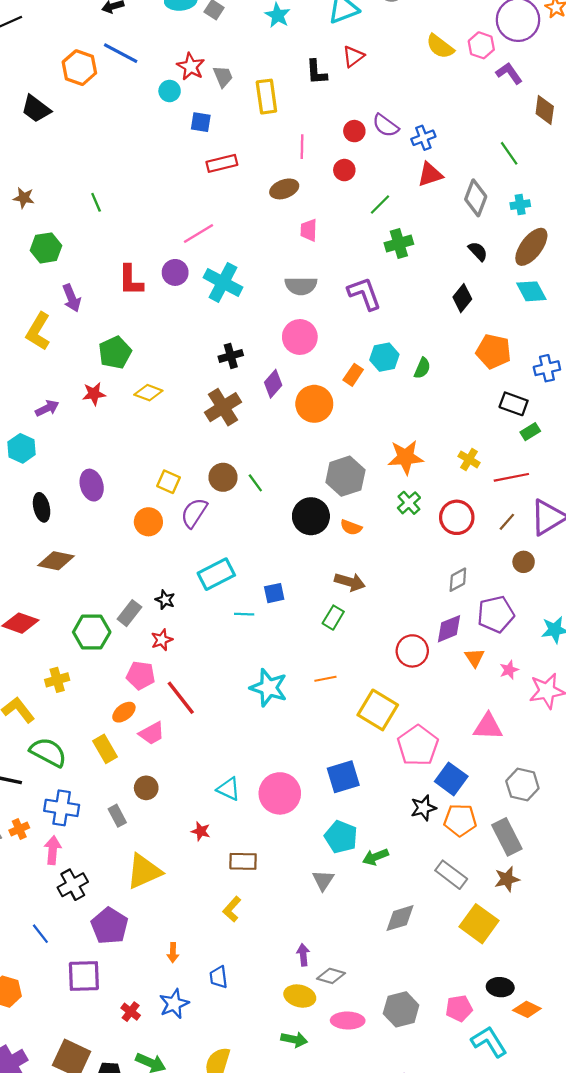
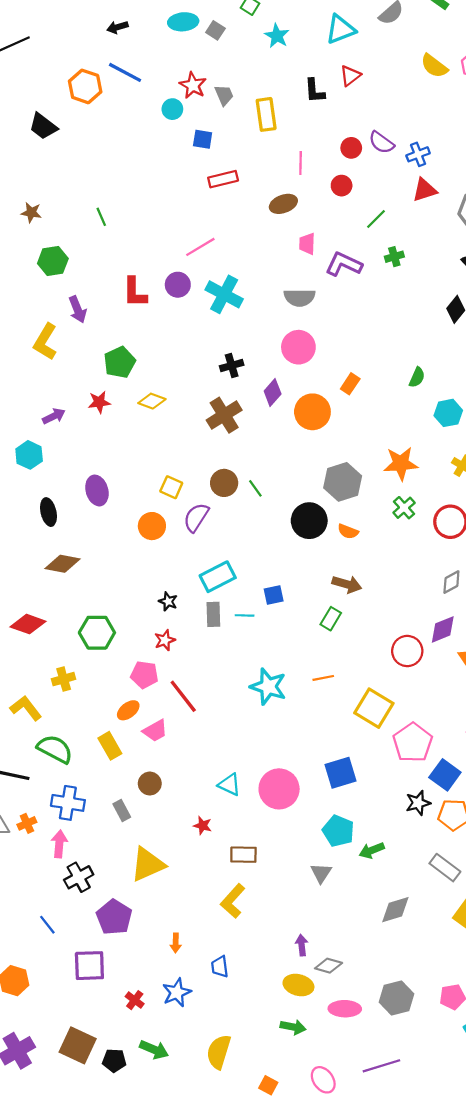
green cross: (399, 243) -> (394, 257), size x0.7
purple L-shape: (364, 294) -> (344, 264), moved, turned -45
cyan hexagon: (384, 357) -> (448, 413), moved
gray rectangle: (129, 613) -> (213, 614), moved, turned -40
yellow L-shape: (232, 909) -> (233, 901), size x1.4

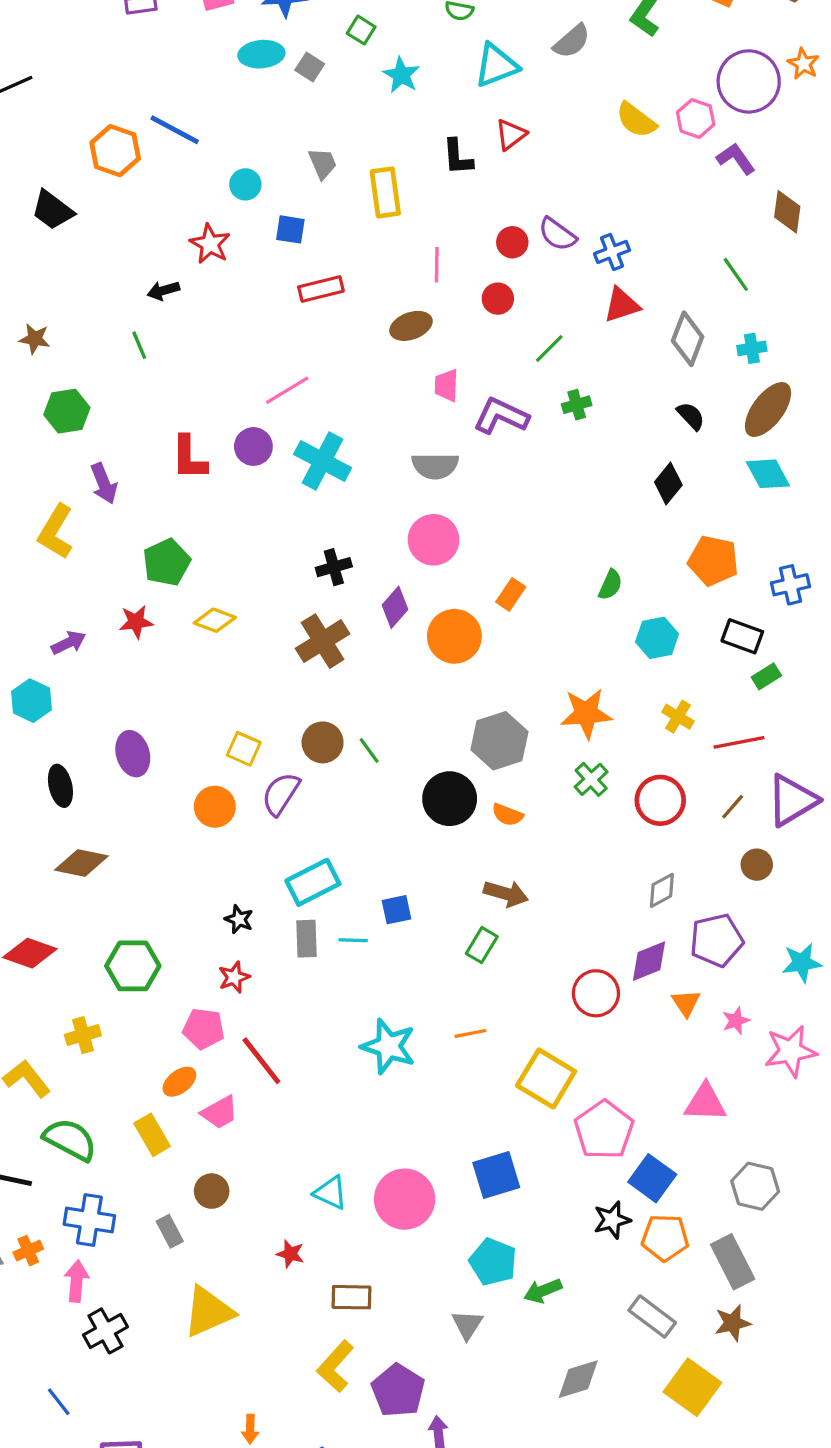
black arrow: (117, 27) -> (163, 291), moved
red star: (193, 85) -> (210, 244), moved
purple pentagon: (114, 917) -> (398, 1390), moved

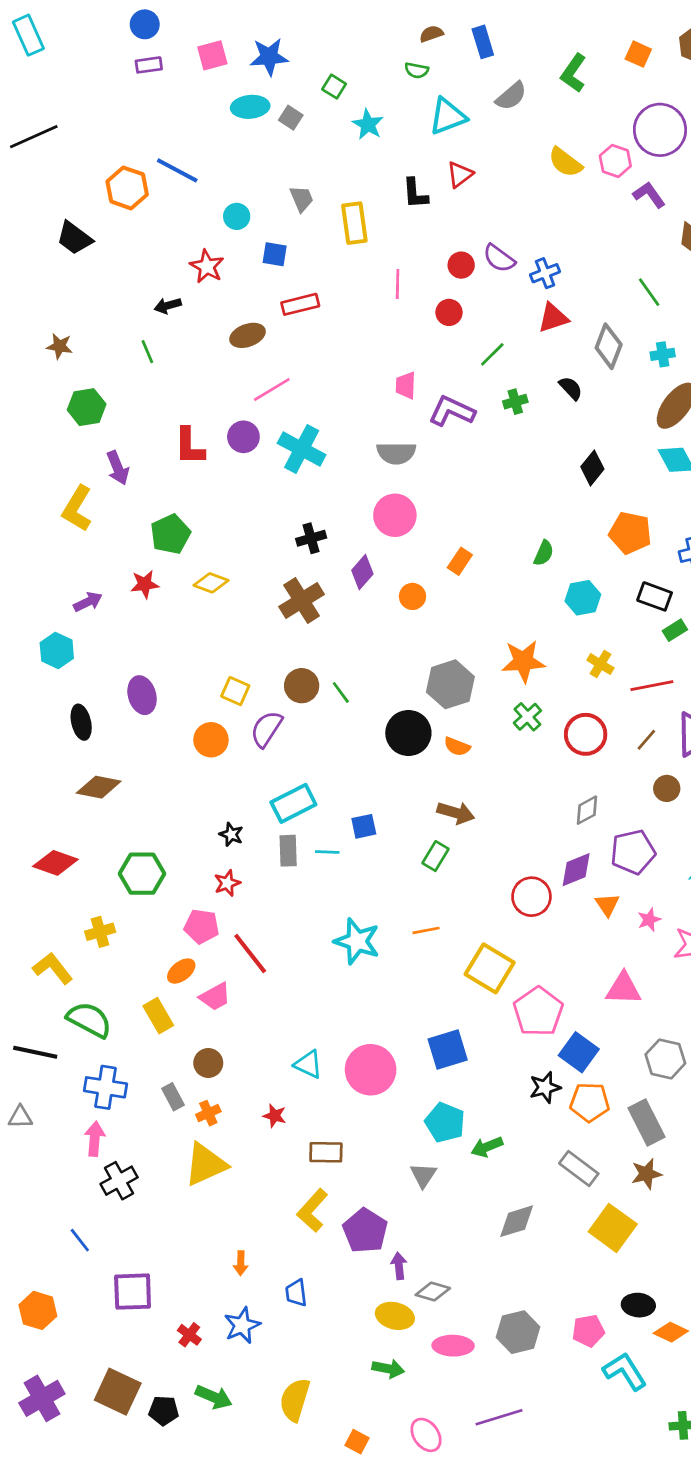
brown ellipse: (411, 326) -> (247, 335), moved
black semicircle: (691, 416) -> (571, 388), moved
orange circle: (454, 636) -> (412, 596), size x0.6
orange cross: (28, 1251) -> (208, 1113), moved

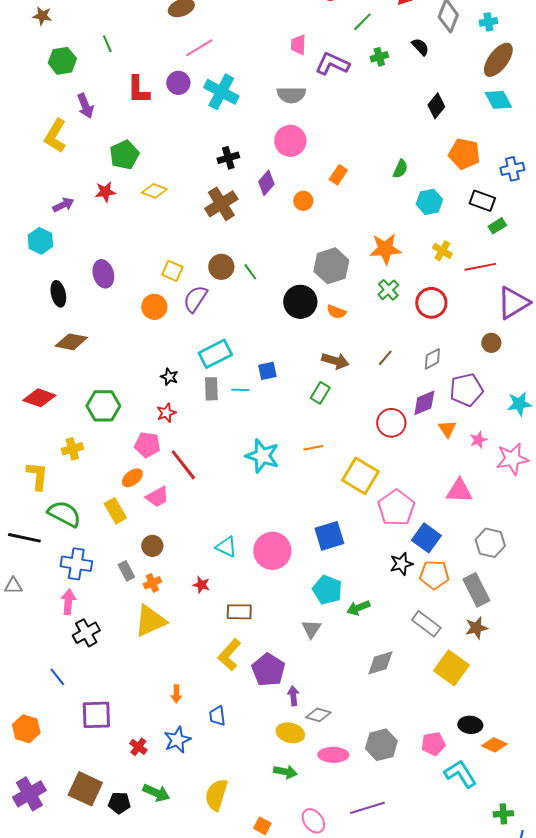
green line: (147, 352) -> (107, 44), moved
brown line: (646, 740) -> (385, 358), moved
yellow L-shape: (53, 968) -> (37, 476), turned 44

